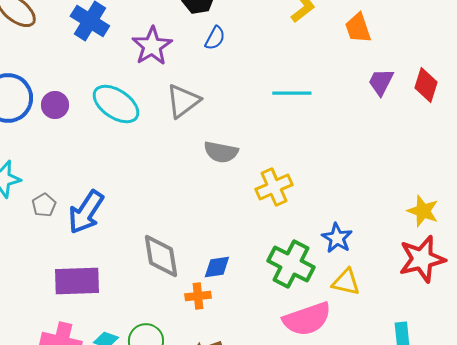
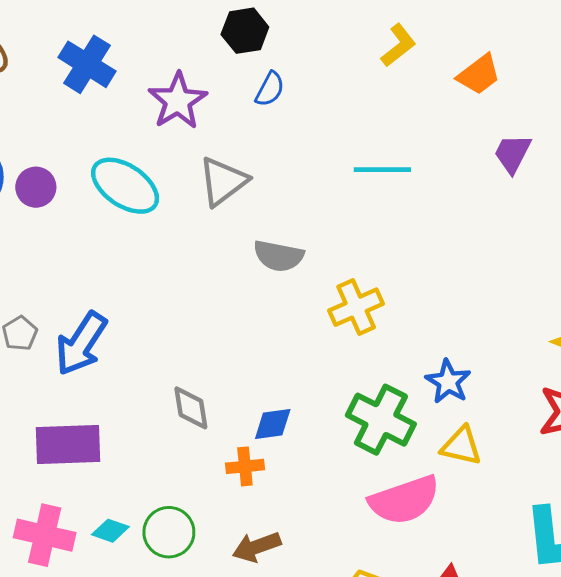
orange trapezoid: (358, 28) -> (479, 75), turned -108
gray diamond: (161, 256) -> (191, 408), size x0.7

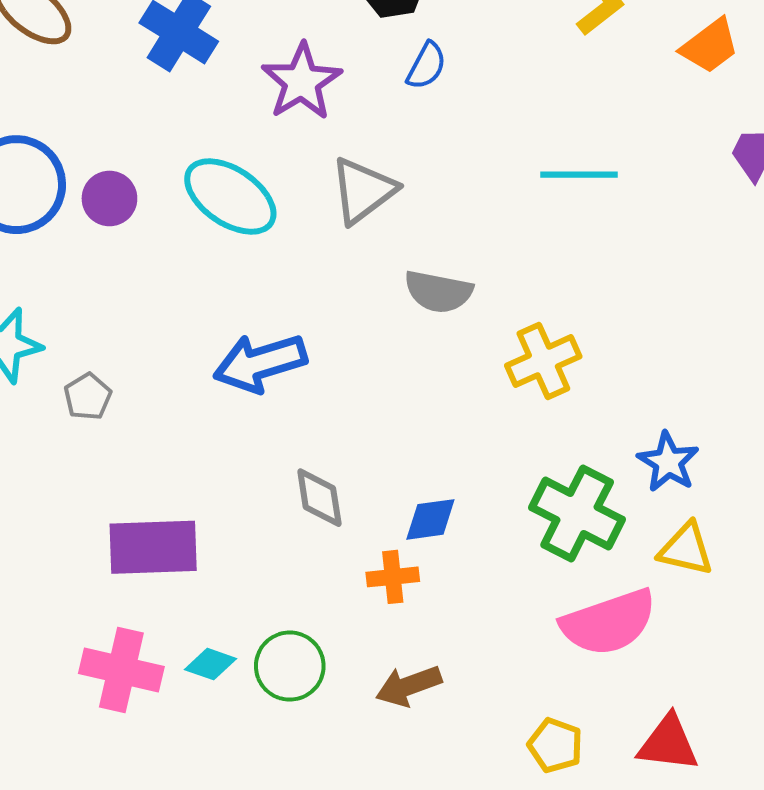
blue arrow: (81, 344) -> (260, 363), moved, turned 40

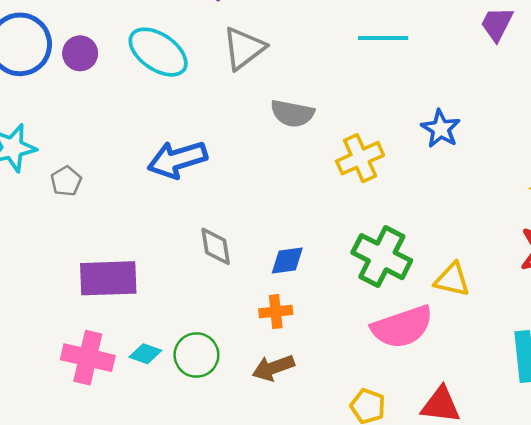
blue star: (668, 462) -> (441, 129), moved
orange cross: (393, 577) -> (276, 312), moved

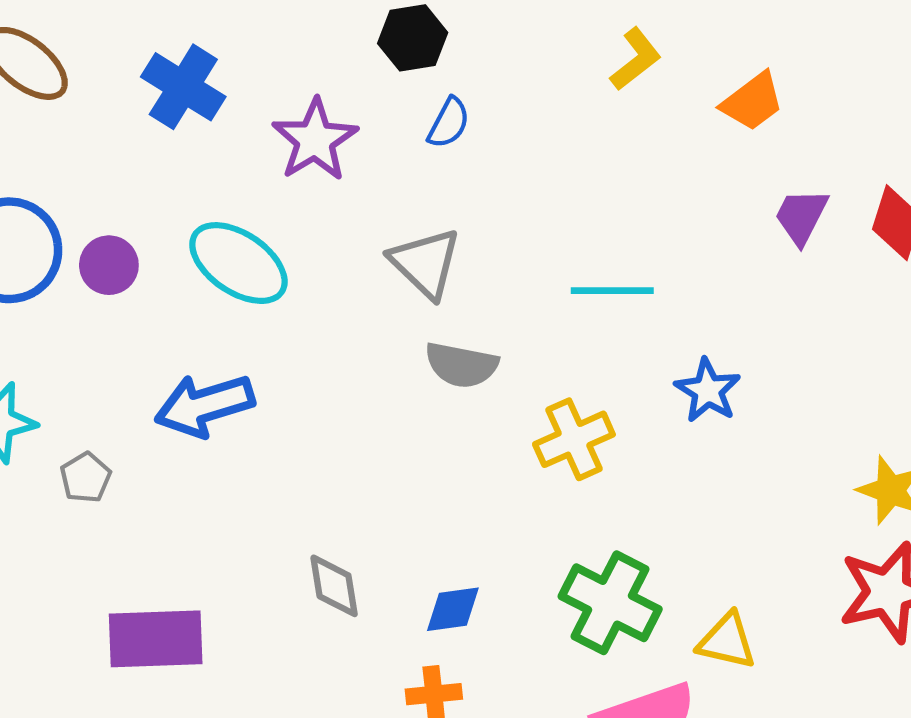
cyan line: (383, 38) -> (612, 291), moved
gray triangle: (244, 48) -> (425, 263), moved, turned -39
blue arrow: (177, 159) -> (204, 405), moved

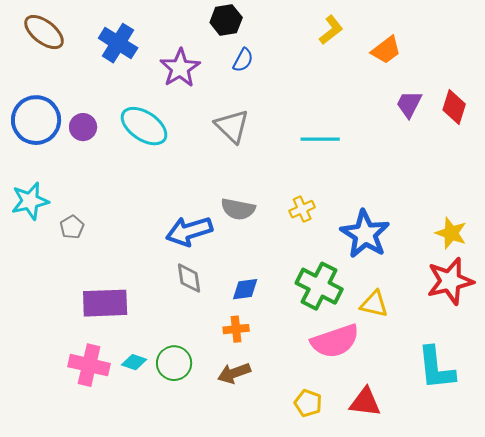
gray semicircle: (461, 365) -> (238, 209), moved
blue star: (708, 390) -> (365, 234), moved, size x1.6
blue arrow: (204, 405) -> (189, 231), moved
yellow cross: (574, 439) -> (302, 209), size x0.7

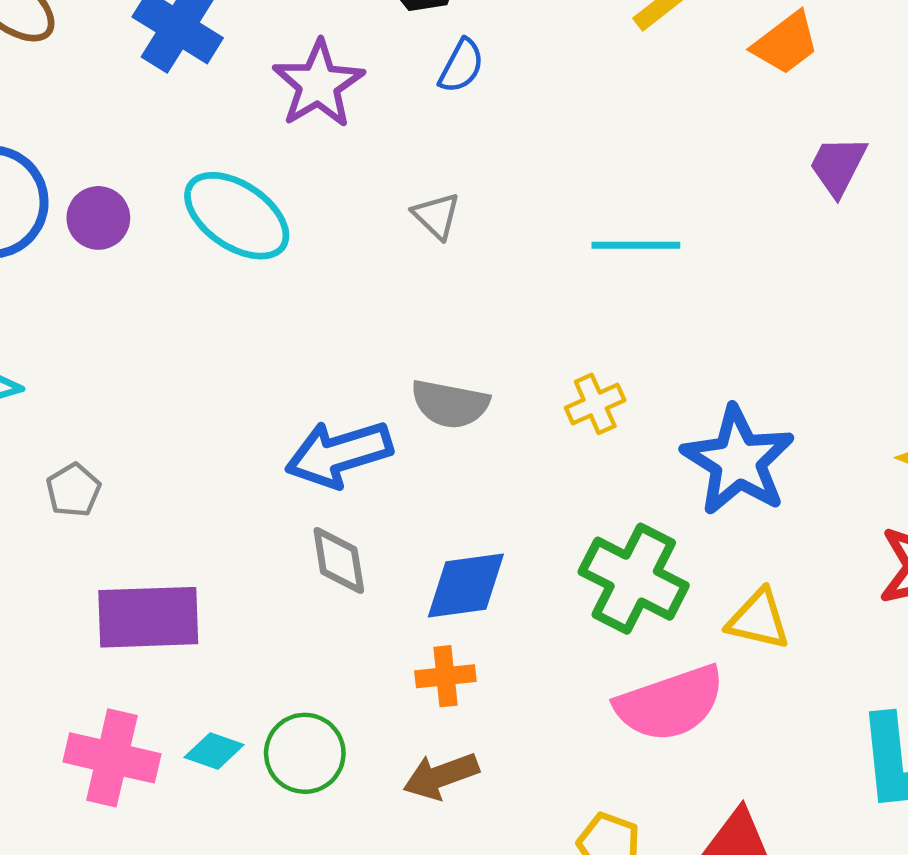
gray triangle: (232, 126) -> (436, 216), size x0.6
gray pentagon: (72, 227) -> (73, 490), moved
blue diamond: (245, 289) -> (466, 585), size x1.4

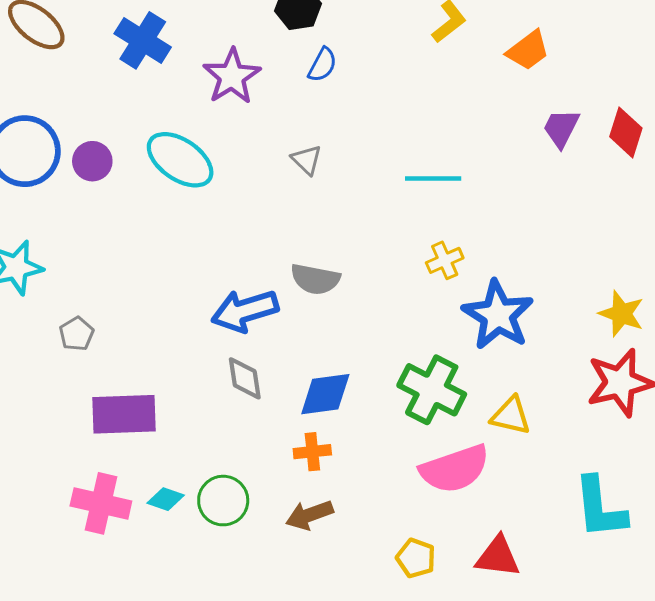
yellow cross: (595, 404) -> (445, 260), moved

